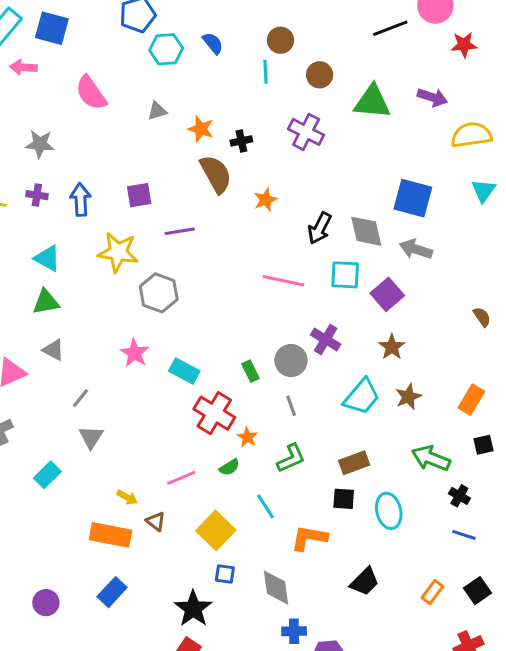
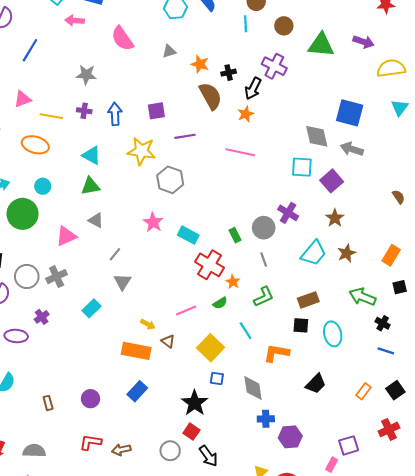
black arrow: (320, 228) -> (253, 89), moved
pink line: (283, 281) -> (240, 152), moved

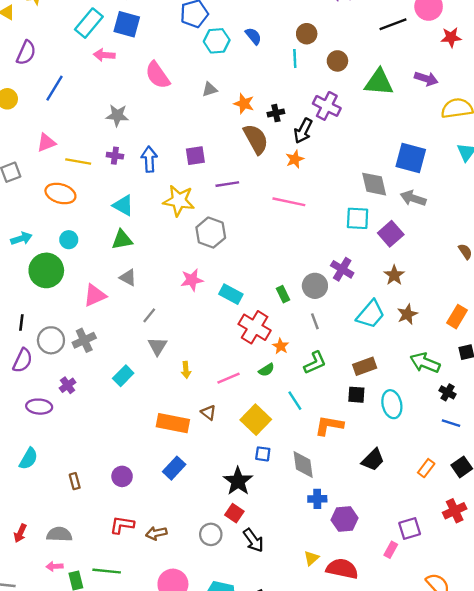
pink star: (153, 222) -> (192, 280), turned 30
yellow arrow: (148, 324) -> (186, 370), moved, turned 56

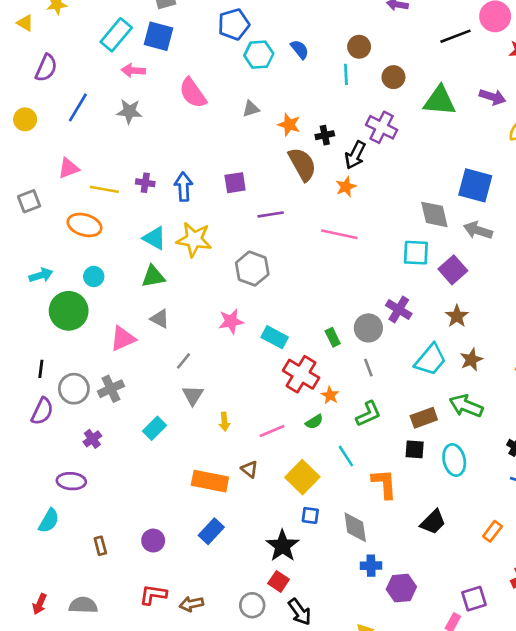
gray star: (117, 115) -> (129, 111), moved
yellow star: (179, 201) -> (194, 240), moved
green arrow: (425, 363) -> (466, 406), moved
purple ellipse: (39, 407) -> (71, 481), moved
orange L-shape: (329, 425) -> (384, 484), turned 76

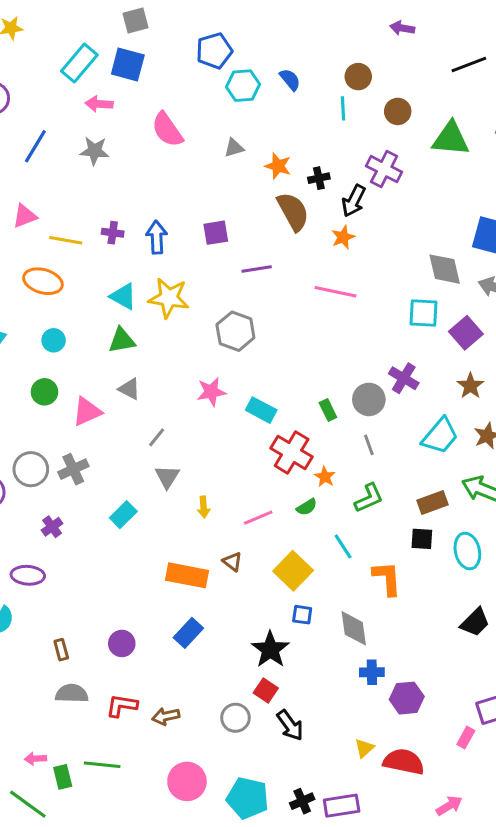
green circle: (69, 311) -> (44, 392), moved, size x0.6
black trapezoid: (433, 522) -> (475, 622), moved
gray semicircle: (83, 605) -> (72, 693), moved

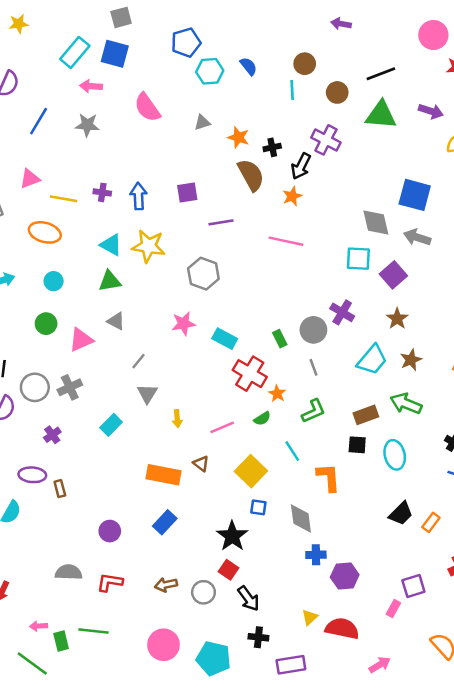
black line: (469, 64) -> (381, 74), moved
brown rectangle: (61, 650) -> (60, 489), moved
brown arrow: (166, 716) -> (166, 585), moved
black cross: (302, 801) -> (258, 637), moved, turned 30

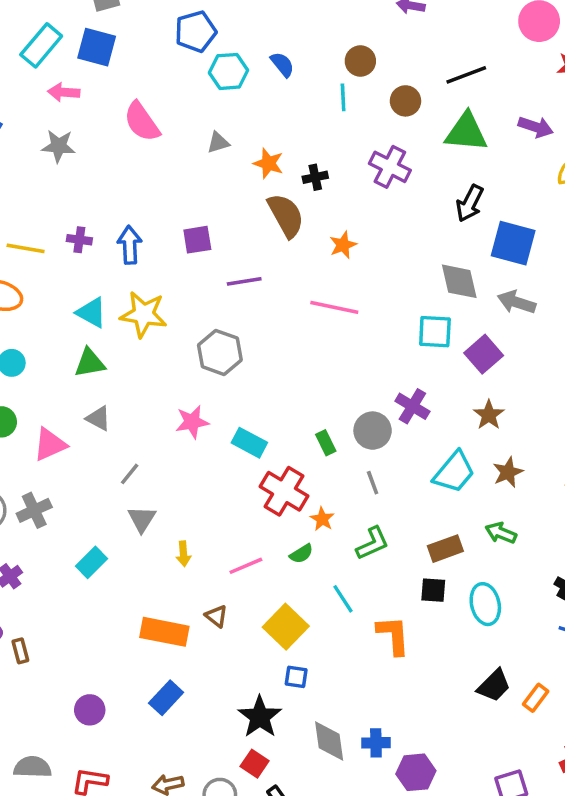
black arrow: (301, 166) -> (470, 203), moved
green arrow: (406, 404) -> (501, 533), size x0.7
gray diamond: (301, 519) -> (329, 741), moved

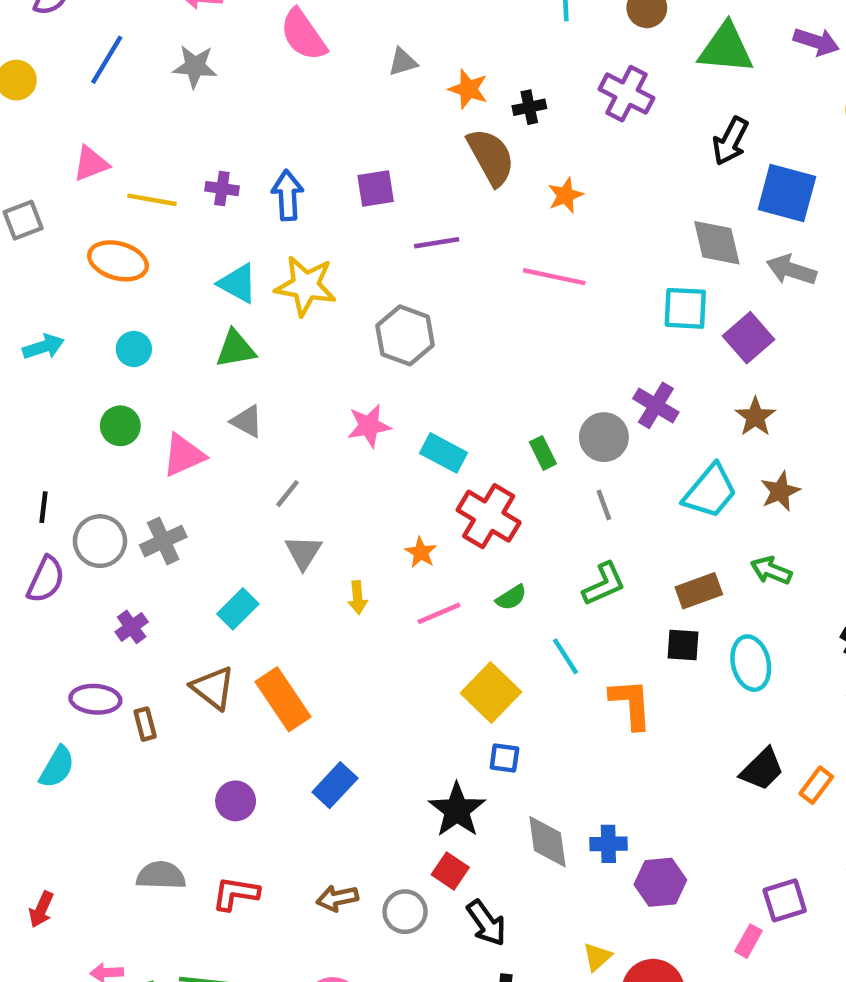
orange star: (322, 519) -> (421, 552), moved
brown triangle: (216, 616) -> (213, 688), moved, size x1.5
orange rectangle: (164, 632) -> (283, 699), moved, turned 45

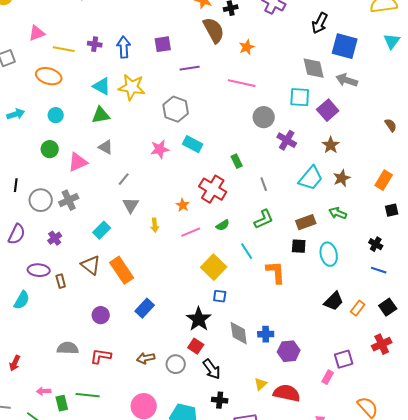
gray circle: (604, 437) -> (264, 117), moved
cyan rectangle: (443, 453) -> (193, 144), moved
purple semicircle: (46, 579) -> (17, 234), moved

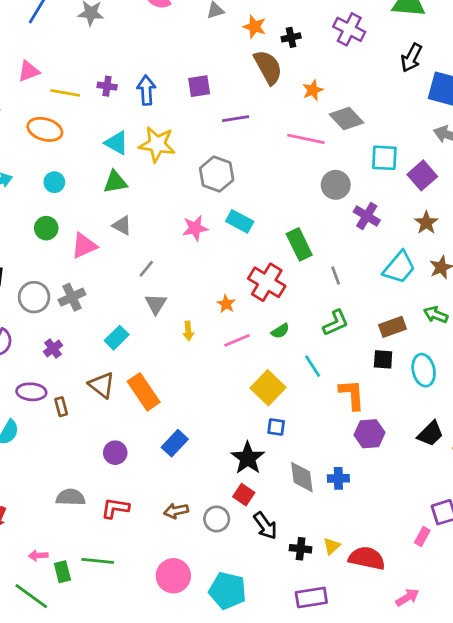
gray diamond: (314, 68) -> (347, 119), moved, turned -30
green rectangle: (237, 161) -> (299, 244), size x1.6
purple hexagon: (289, 351) -> (369, 434), moved
black cross: (220, 400) -> (301, 549), moved

